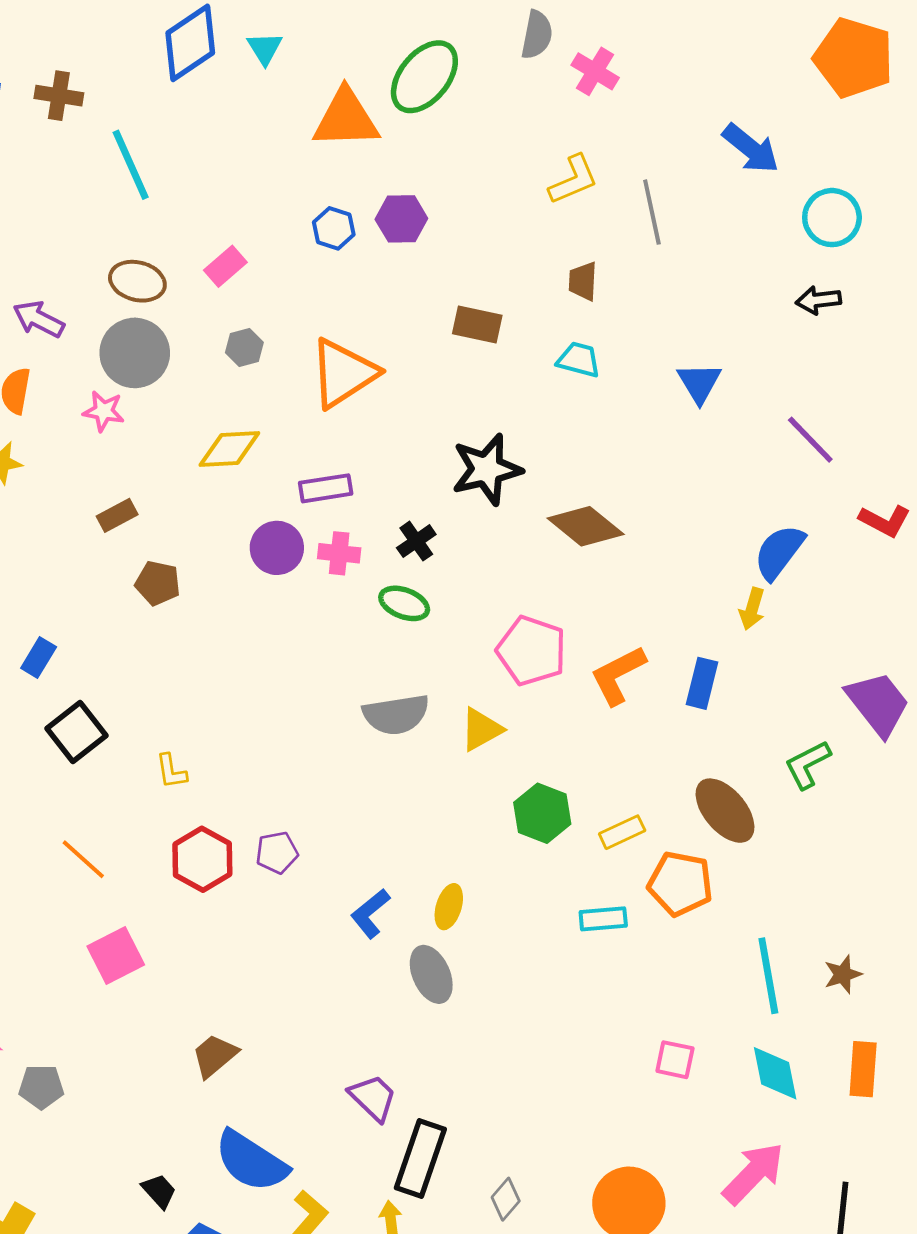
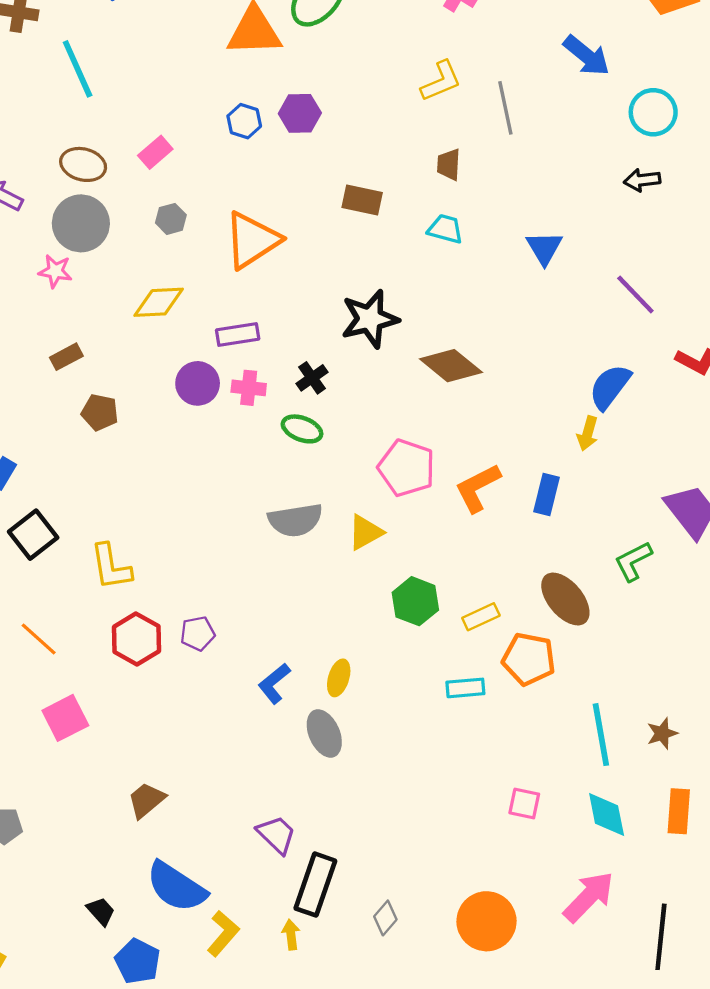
yellow L-shape: (171, 771) -> (111, 567), size x1.6

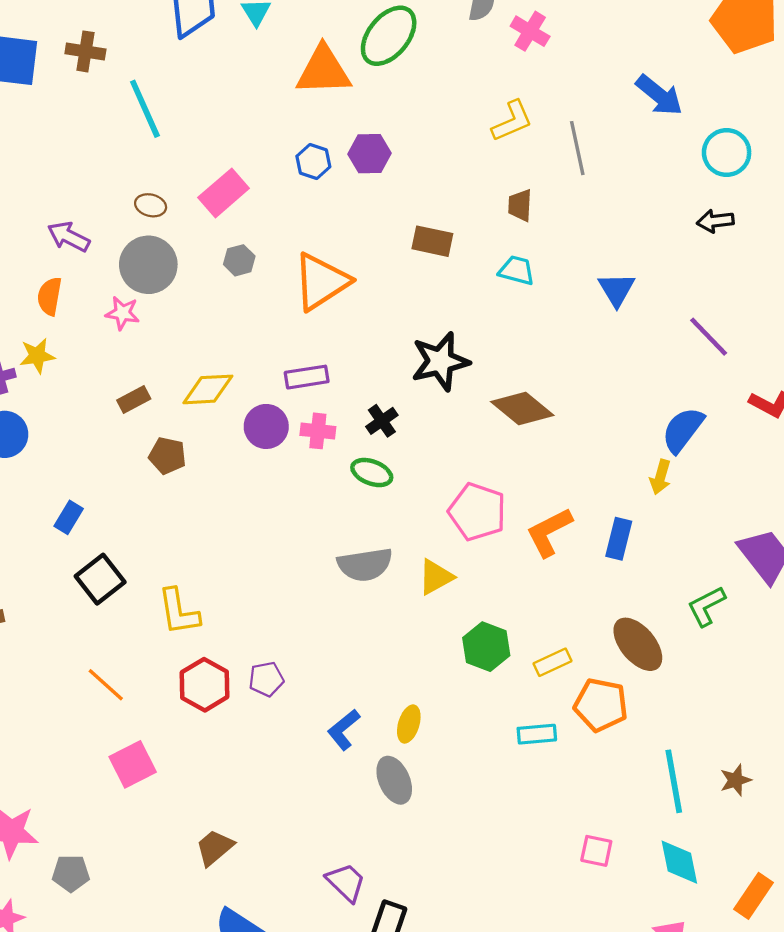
pink rectangle: (155, 152) -> (224, 193), size x1.4
brown ellipse: (83, 164) -> (151, 205), size x0.7
yellow diamond: (159, 302) -> (208, 389), moved
orange rectangle: (679, 811) -> (754, 896), moved, turned 30

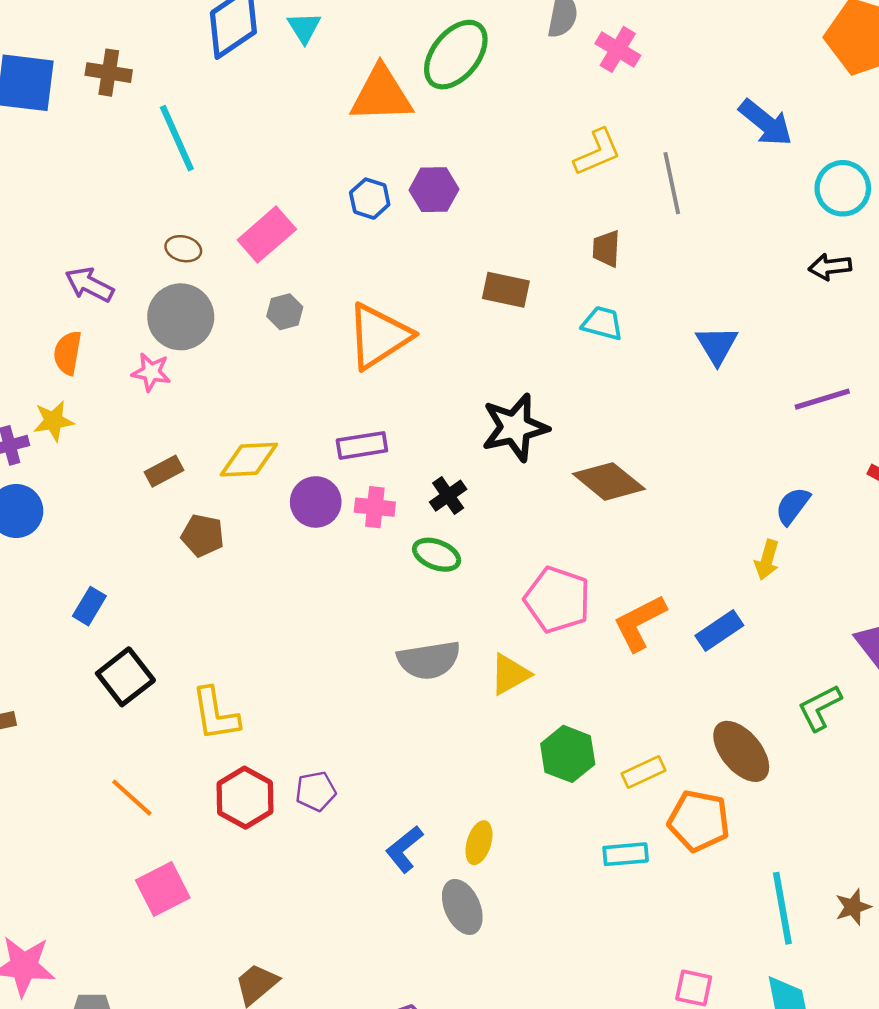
purple line: (709, 337) -> (822, 399), turned -63
blue semicircle: (683, 430) -> (793, 506), size x0.7
blue rectangle: (619, 539) -> (719, 631), turned 42

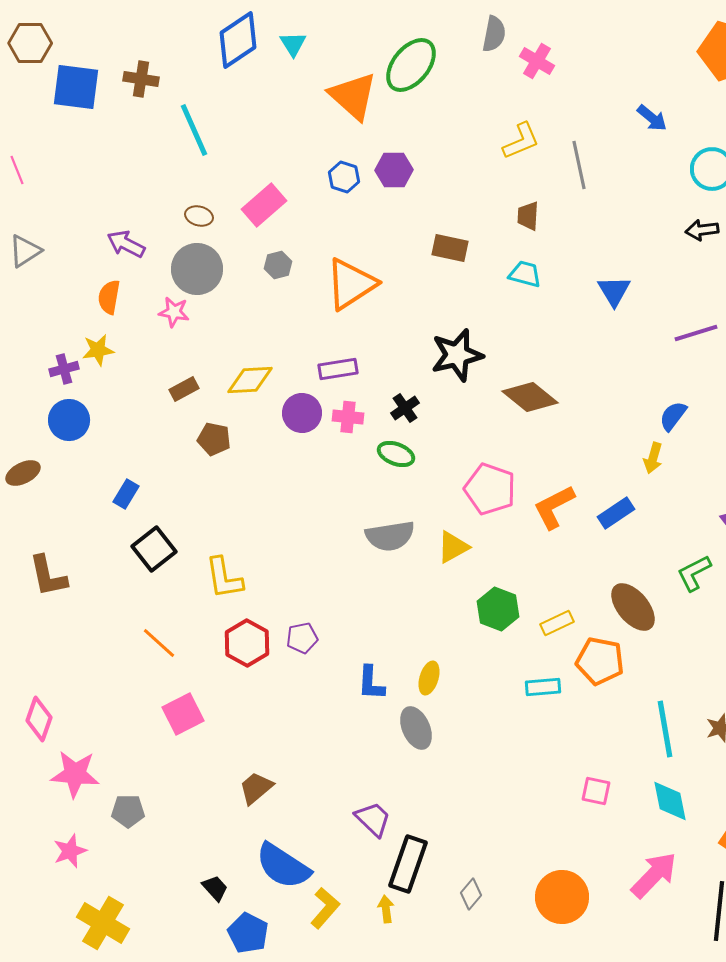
orange triangle: (381, 94) -> (353, 96), turned 44
blue arrow: (766, 123) -> (652, 118), size x0.7
blue L-shape: (404, 849) -> (371, 683), turned -48

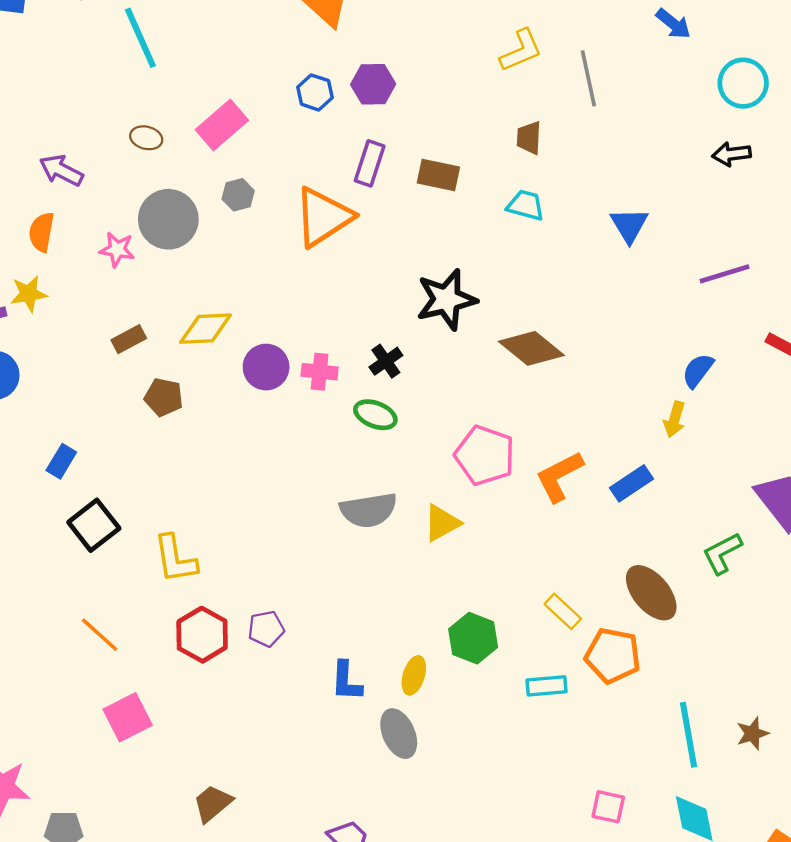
gray circle: (197, 269) -> (168, 219), moved
purple rectangle: (338, 369) -> (370, 163), moved, turned -63
green hexagon: (498, 609) -> (473, 638), moved
yellow rectangle: (557, 623) -> (563, 611), turned 68

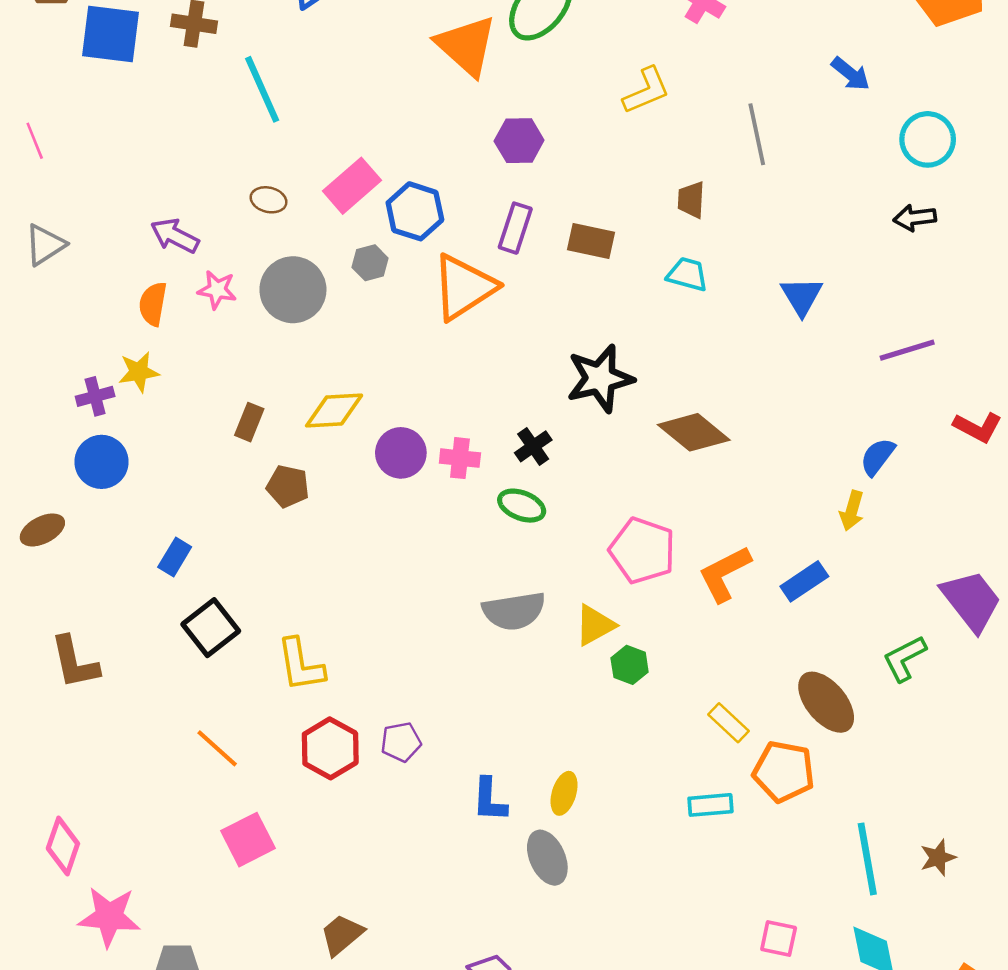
yellow L-shape: (521, 51) -> (646, 91), moved
blue hexagon: (315, 92) -> (415, 211), moved, size x1.4
pink star: (117, 249) -> (217, 290), moved
brown rectangle: (129, 339) -> (249, 422), turned -40
green hexagon: (473, 638) -> (630, 665), moved, size x0.7

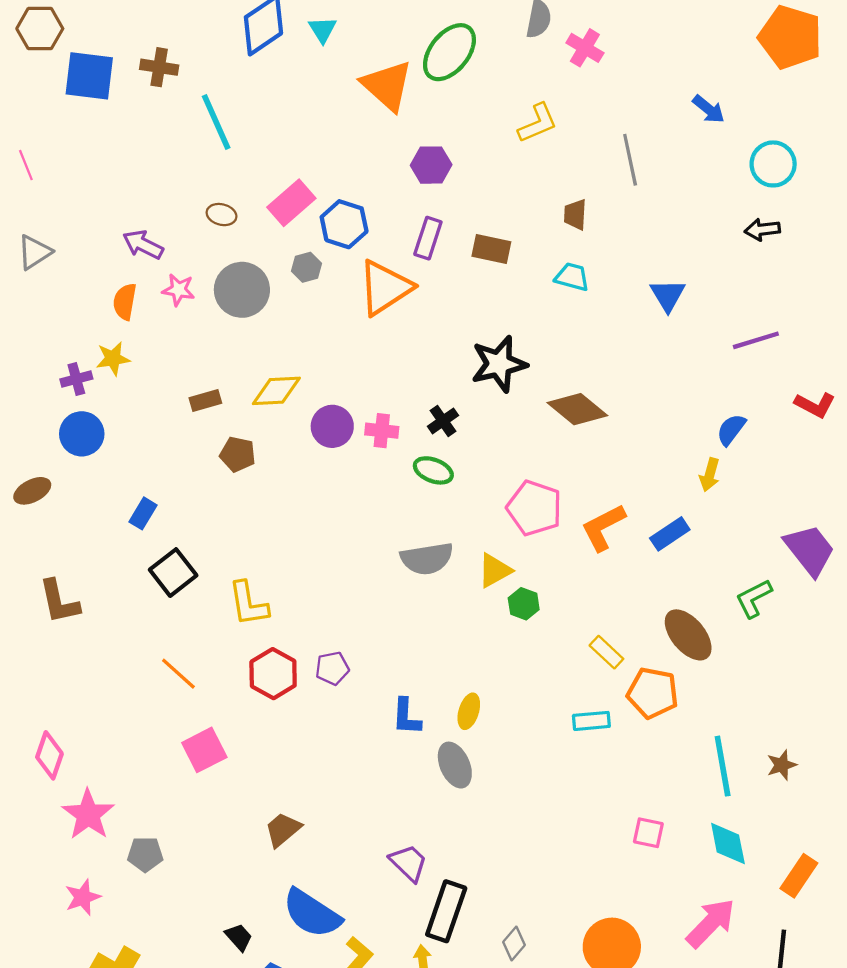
brown rectangle: (249, 422) -> (205, 401), turned 52
pink star: (109, 917) -> (88, 814), turned 30

